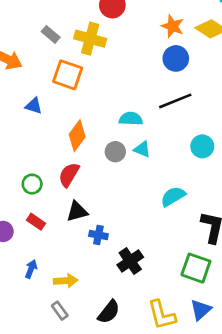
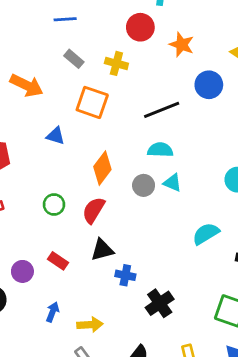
orange star: (173, 26) -> (182, 45), moved
yellow cross: (90, 39) -> (116, 63), size x0.7
black line: (175, 101) -> (162, 110), moved
green circle: (32, 184) -> (54, 205), moved

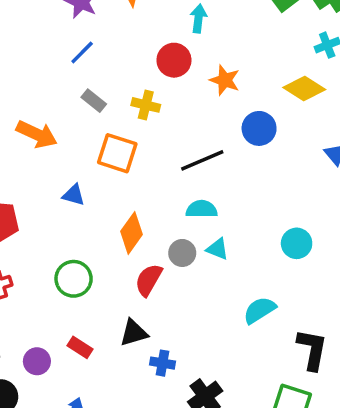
blue line: (65, 19) -> (82, 52), turned -40
green circle: (54, 205) -> (74, 279), size x1.4
red semicircle: (94, 210) -> (149, 280), moved

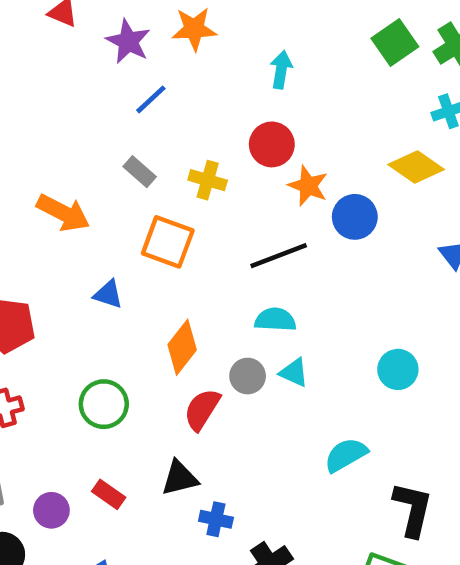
blue line: (82, 52) -> (151, 99), moved
red circle: (174, 60) -> (272, 144), moved
orange star: (225, 80) -> (308, 186), moved

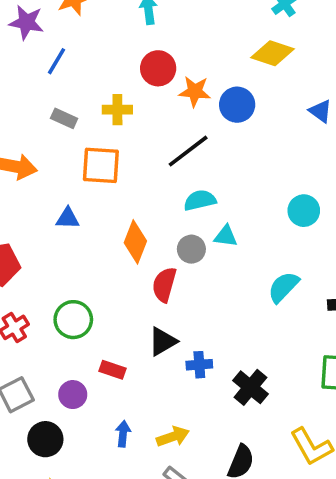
green circle: (104, 404) -> (73, 320), moved

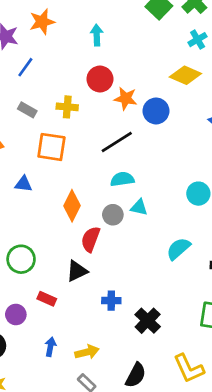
black triangle: (163, 341) -> (77, 271), moved

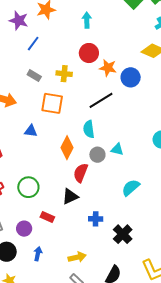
cyan semicircle: (122, 179) -> (89, 129), moved, turned -90
cyan semicircle: (178, 249) -> (131, 188), moved
blue arrow: (50, 347) -> (38, 254), moved

